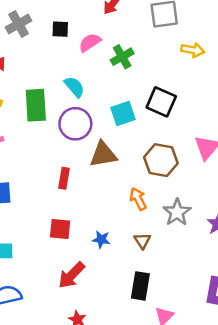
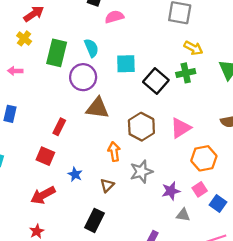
green cross: (122, 57) -> (186, 73), moved
cyan square: (123, 114) -> (126, 64), moved
red rectangle: (64, 178) -> (59, 127), moved

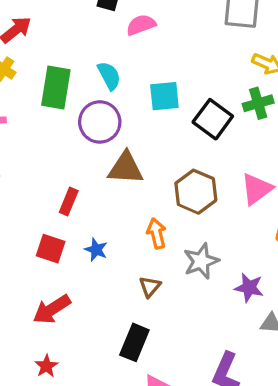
blue star: (75, 174) -> (96, 250), moved
purple star: (171, 191) -> (249, 288), turned 30

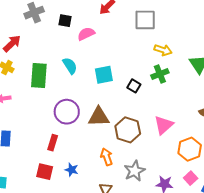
black square: (213, 119) -> (134, 86), size x0.6
purple circle: (100, 122) -> (67, 112), moved
brown triangle: (126, 168) -> (99, 117), moved

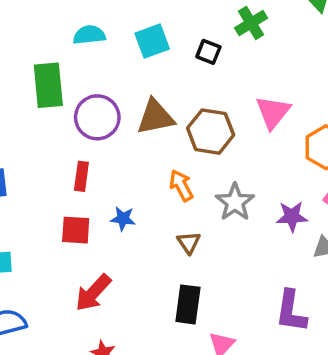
cyan semicircle: (70, 66) -> (89, 35), turned -54
green rectangle: (39, 76) -> (48, 85), moved

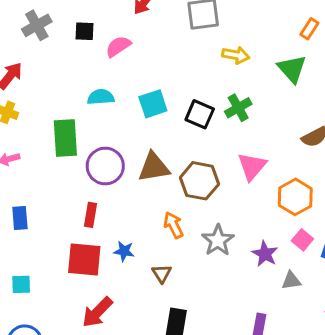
green cross: (251, 23) -> (238, 108), moved
black square: (208, 52) -> (200, 114), size x1.4
purple star: (292, 216) -> (265, 254), turned 30
red square: (76, 230) -> (84, 259), size x1.4
brown triangle: (189, 242) -> (162, 273), moved

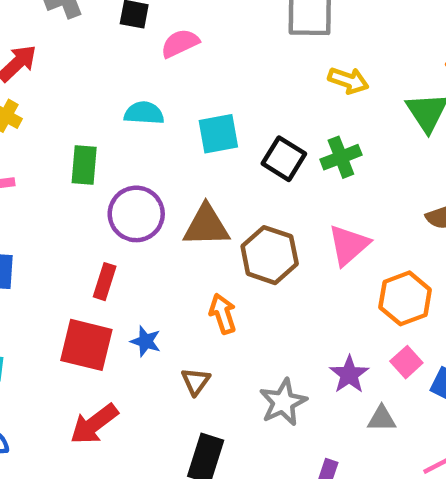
green rectangle: (65, 138) -> (84, 165), size x0.7
gray star: (218, 240) -> (283, 402), moved

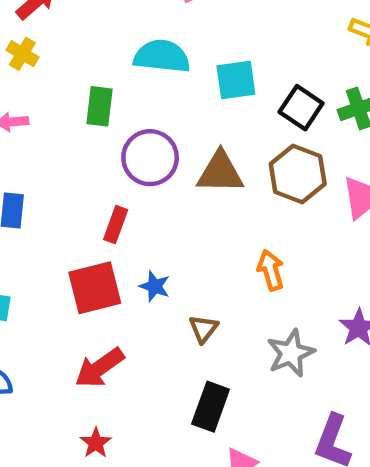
cyan semicircle: (144, 113) -> (162, 56), size x1.4
brown hexagon: (270, 255) -> (298, 174), moved
orange arrow: (223, 314) -> (271, 270), moved
red square: (86, 345) -> (95, 288), turned -30

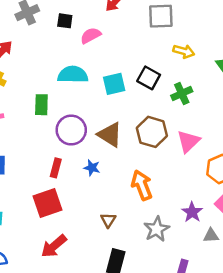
black square: (301, 108) -> (149, 78), moved
brown triangle: (220, 172) -> (110, 135), turned 36
orange arrow: (271, 270) -> (142, 185), size x1.4
blue star: (155, 286) -> (92, 168), moved

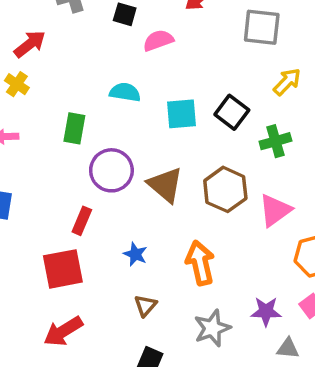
yellow arrow: (184, 51) -> (287, 82), turned -70
cyan semicircle: (73, 75) -> (125, 92), size x0.7
blue star: (92, 168) -> (135, 254), moved
purple star: (192, 212) -> (266, 311), turned 30

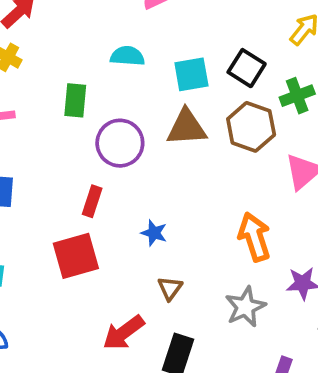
brown triangle: (165, 185) -> (187, 127), moved, turned -39
brown hexagon: (225, 189) -> (251, 127), moved
orange arrow: (200, 263) -> (254, 237), moved
red arrow: (63, 331) -> (124, 333), moved

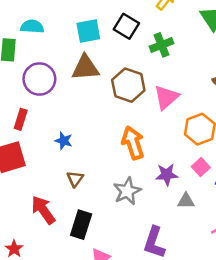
cyan semicircle: (127, 56) -> (32, 27), moved
brown hexagon: (251, 127) -> (128, 85), moved
red arrow: (124, 333) -> (43, 210), turned 92

